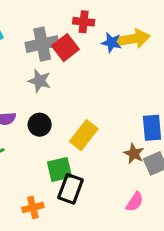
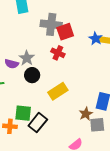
red cross: (84, 22) -> (58, 53), moved
gray star: (40, 81) -> (27, 58), moved
green square: (60, 170) -> (23, 113), moved

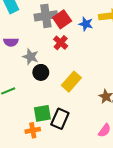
blue star: (96, 38) -> (86, 24), moved
red cross: (58, 53) -> (61, 43), turned 32
purple semicircle: (12, 64) -> (11, 42), moved

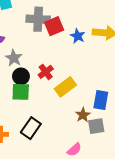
red cross: (61, 43) -> (46, 72), moved
yellow rectangle: (71, 82) -> (65, 87), moved
green square: (42, 113) -> (21, 92), moved

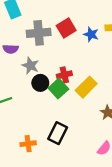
gray cross: (38, 19) -> (39, 33), moved
red cross: (46, 72) -> (64, 75), turned 32
green square: (21, 92) -> (58, 89), moved, turned -36

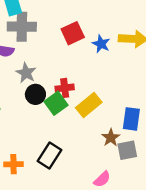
gray cross: (39, 33) -> (22, 27), moved

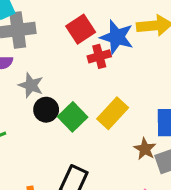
blue star: (101, 44) -> (117, 37), size x1.5
red cross: (65, 88) -> (99, 56), moved

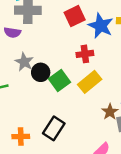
red cross: (99, 56) -> (85, 54), moved
gray star: (31, 85) -> (24, 62), moved

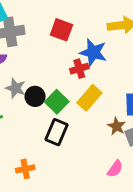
red square: (75, 16) -> (61, 30), turned -35
blue star: (101, 26) -> (93, 52), moved
black rectangle: (54, 128) -> (56, 132), moved

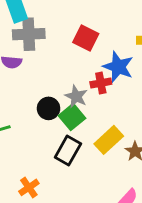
gray star: (16, 88) -> (76, 96), moved
yellow rectangle: (89, 98) -> (109, 140), moved
orange cross: (25, 169) -> (29, 187), turned -30

